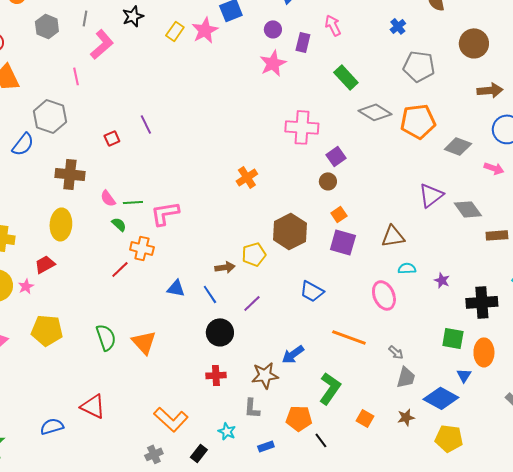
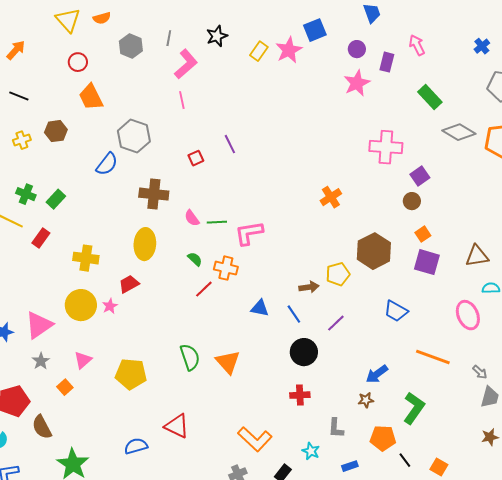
pink line: (76, 76) -> (182, 100), moved
green semicircle: (119, 224) -> (195, 259), moved
yellow pentagon: (47, 330) -> (131, 374), moved
brown star: (265, 375) -> (366, 400), moved, size x0.6
orange square: (365, 418) -> (439, 467), moved

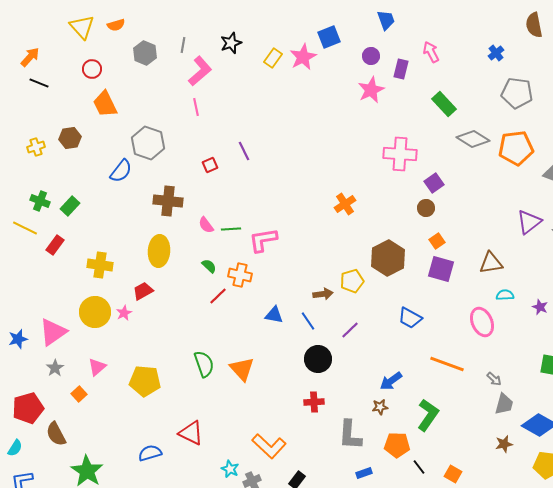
black line: (19, 96) -> (39, 83), moved
gray L-shape: (336, 428) -> (350, 435), size x1.5
cyan star: (311, 451) -> (230, 469), moved

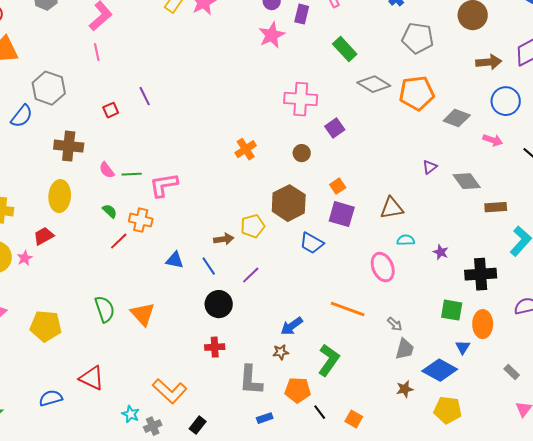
brown circle: (426, 208) -> (302, 153), moved
purple triangle: (529, 222) -> (430, 167), size x0.6
blue trapezoid: (410, 318) -> (312, 243), moved

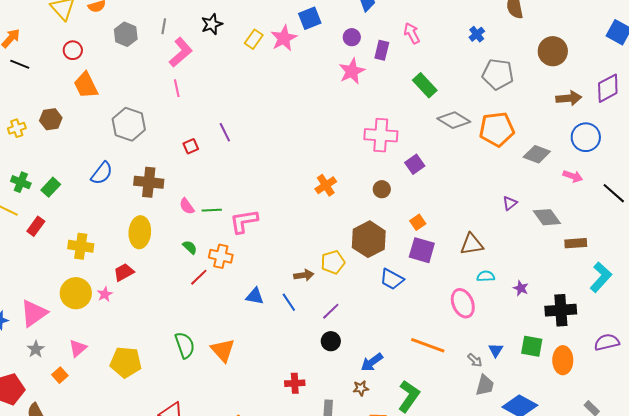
blue semicircle: (22, 116) -> (102, 173), moved
black circle: (219, 304) -> (331, 341), moved, size x0.7
blue triangle: (463, 347) -> (496, 350), moved

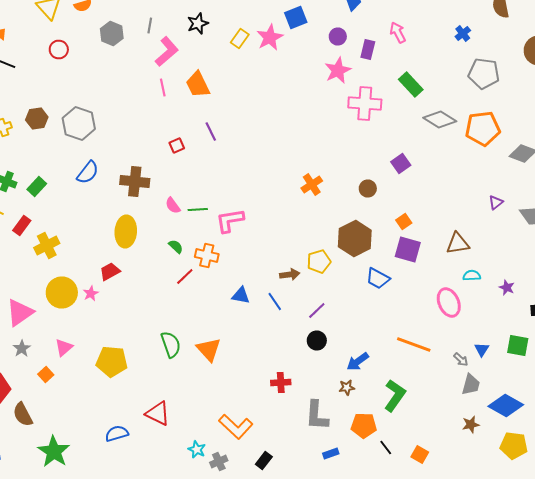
orange trapezoid: (86, 85) -> (198, 84), moved
gray hexagon: (129, 124) -> (79, 124), moved
pink cross: (381, 135) -> (365, 104), moved
yellow cross: (81, 246) -> (47, 246), moved, turned -35

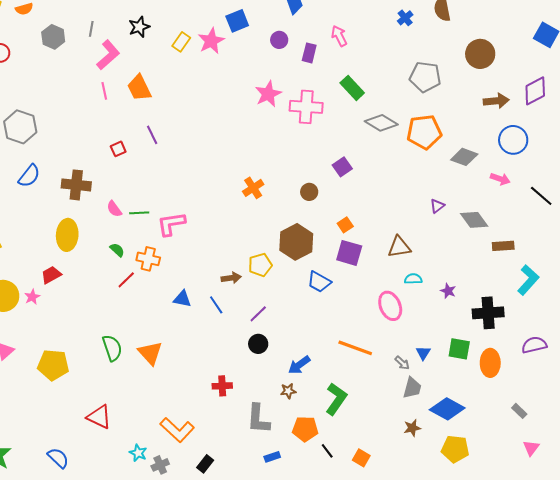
blue cross: (463, 34) -> (405, 18), moved
pink star: (338, 70) -> (268, 94), moved
blue semicircle: (117, 434) -> (58, 458), moved, turned 60

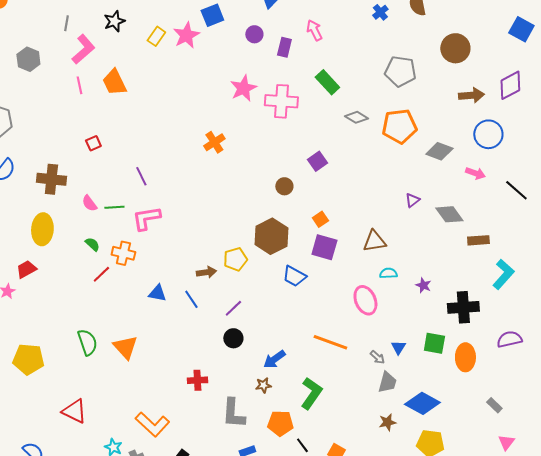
gray hexagon: (53, 37) -> (28, 59), moved
gray diamond: (381, 123) -> (356, 117), size x0.7
purple line: (152, 135) -> (141, 176), moved
orange cross: (253, 188) -> (214, 142), moved

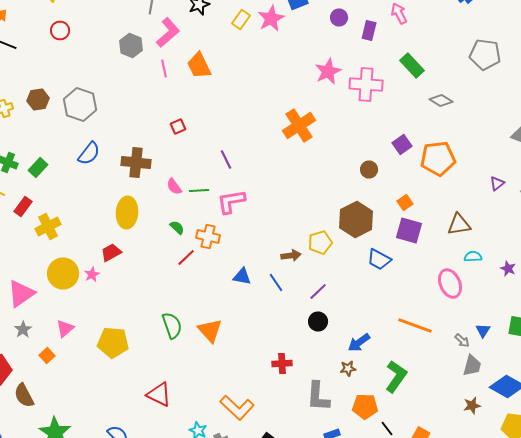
gray hexagon: (28, 59) -> (131, 46), moved
orange pentagon: (399, 126) -> (438, 158), moved
orange cross: (214, 142) -> (299, 126), size x1.5

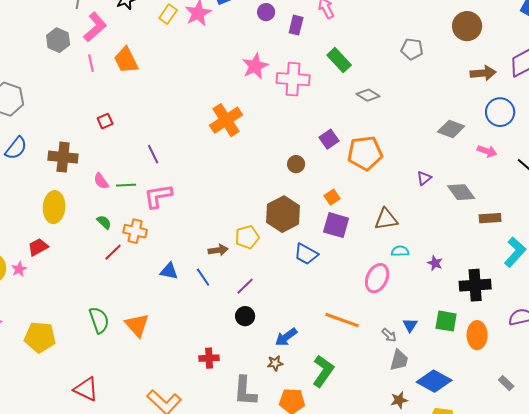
gray pentagon: (485, 54) -> (412, 49), size x0.7
pink ellipse: (450, 284) -> (377, 278), turned 48

